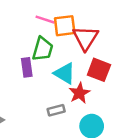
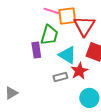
gray rectangle: (56, 110) -> (60, 77), moved

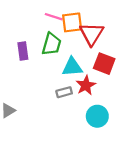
purple rectangle: (36, 50) -> (23, 51), moved
cyan triangle: (67, 55) -> (72, 67), turned -36

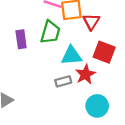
red triangle: (92, 34) -> (91, 22), size x0.7

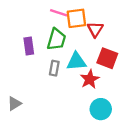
gray rectangle: (63, 81) -> (54, 68), moved, turned -64

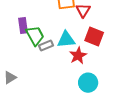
green trapezoid: (56, 39) -> (35, 36), moved, turned -45
gray rectangle: (54, 68) -> (46, 46), turned 56

